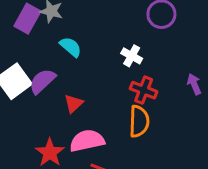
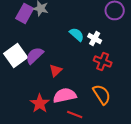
cyan semicircle: (71, 47) -> (77, 34), moved
orange semicircle: (139, 121) -> (102, 94), moved, turned -35

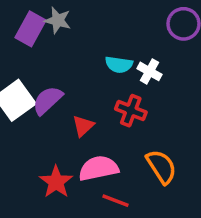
cyan semicircle: (77, 34) -> (119, 65), turned 147
red cross: (103, 61) -> (131, 111), moved

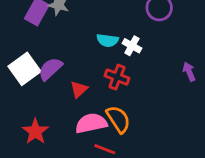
orange semicircle: (161, 167) -> (118, 119), moved
red star: (56, 182) -> (35, 131), moved

